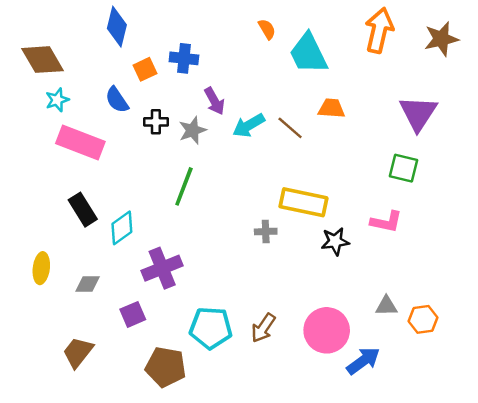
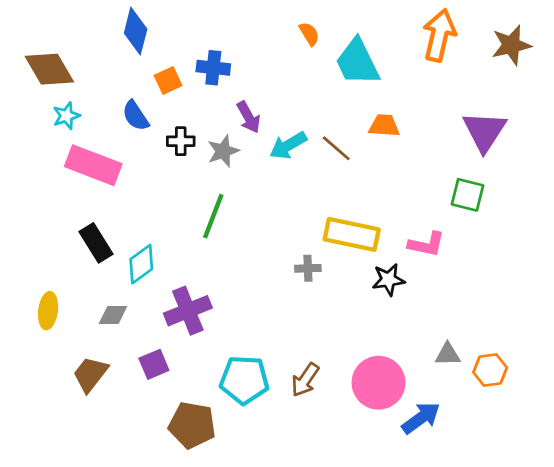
pink L-shape: (386, 222) -> (427, 244), moved
gray diamond: (88, 284) -> (113, 315), moved
brown trapezoid: (78, 352) -> (90, 374), moved

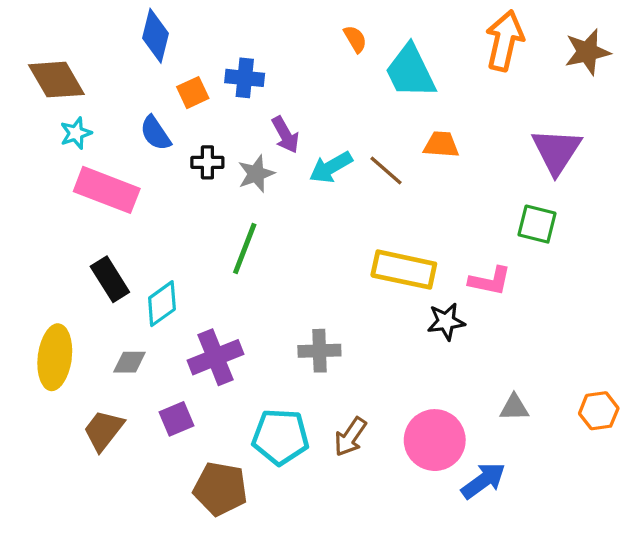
gray cross: (308, 268) -> (319, 351), moved, size x1.4
yellow ellipse: (48, 311) -> (55, 357), size x1.5
orange hexagon: (490, 370) -> (599, 411), moved

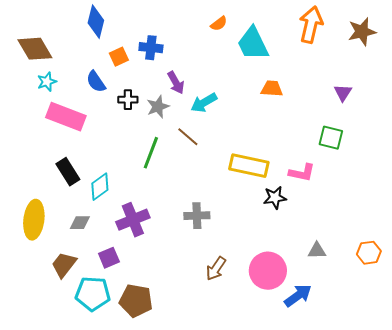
orange semicircle: (355, 39) -> (219, 24), turned 84
purple triangle: (556, 151) -> (343, 93), size x0.6
brown line: (386, 170) -> (188, 137), moved
cyan pentagon: (280, 437) -> (93, 294), moved

